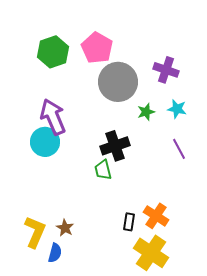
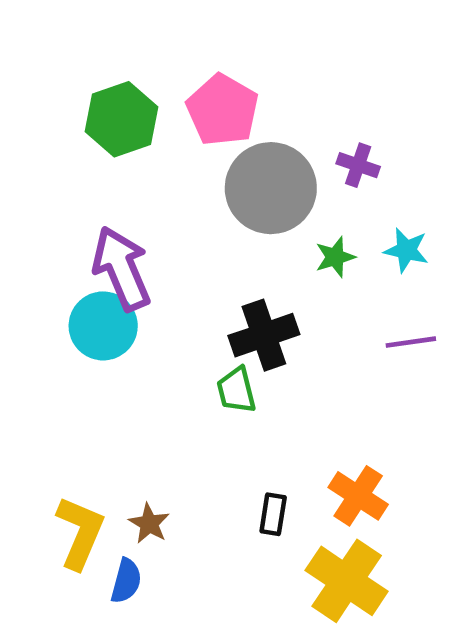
purple cross: (166, 70) -> (358, 165), moved, size x0.7
purple line: (179, 149) -> (411, 342), turned -70
black rectangle: (129, 222) -> (273, 514), moved

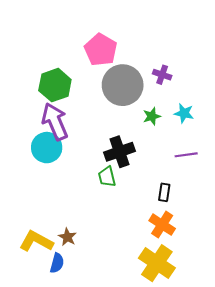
green hexagon: (122, 119) -> (55, 85), moved
black rectangle: (273, 514) -> (164, 192), moved
yellow L-shape: (80, 533) -> (36, 241), turned -84

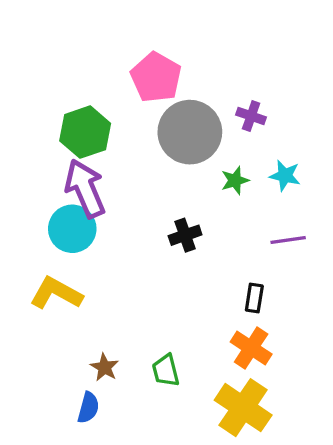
black cross: (119, 152) -> (185, 235), size x0.7
green trapezoid: (107, 177) -> (166, 371), moved
yellow L-shape: (36, 241) -> (56, 293), moved

